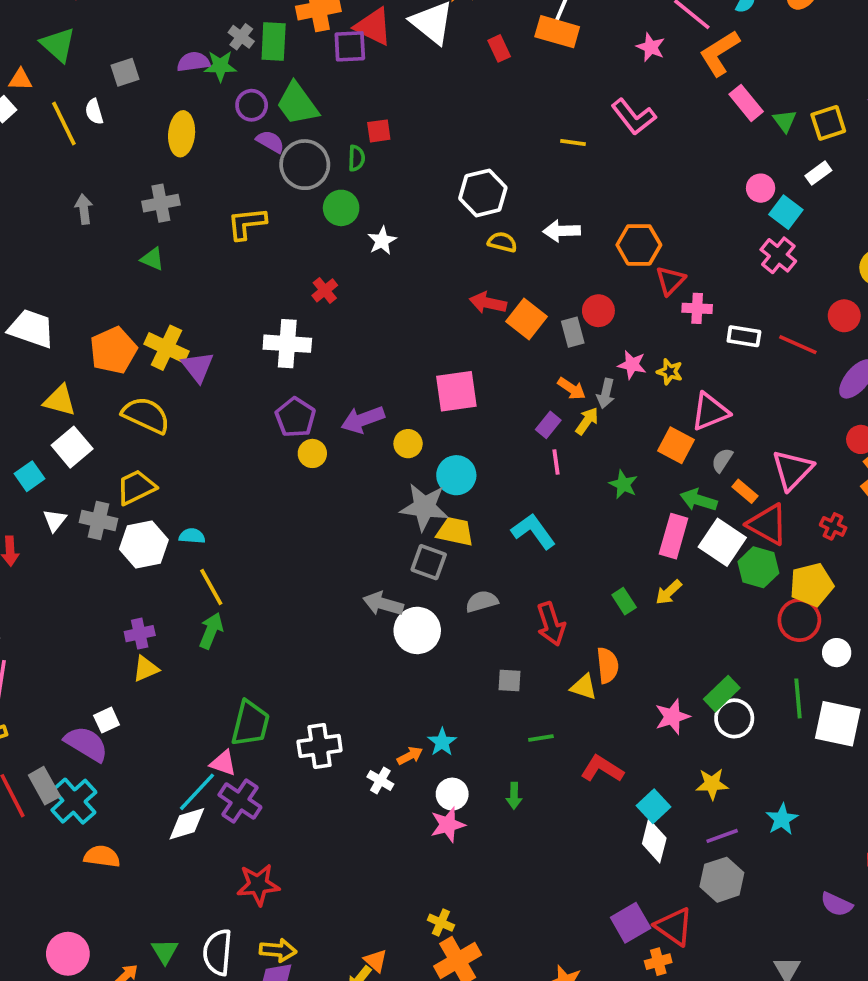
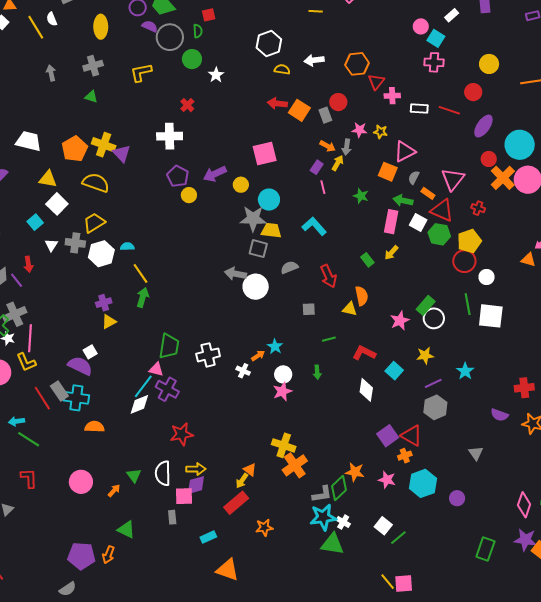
pink cross: (778, 255) -> (434, 62), turned -30
white square: (722, 542) -> (418, 222), size x0.7
cyan cross: (74, 801) -> (76, 398), turned -35
white diamond: (654, 841) -> (366, 390), moved
yellow cross: (441, 923) -> (284, 445), size x1.6

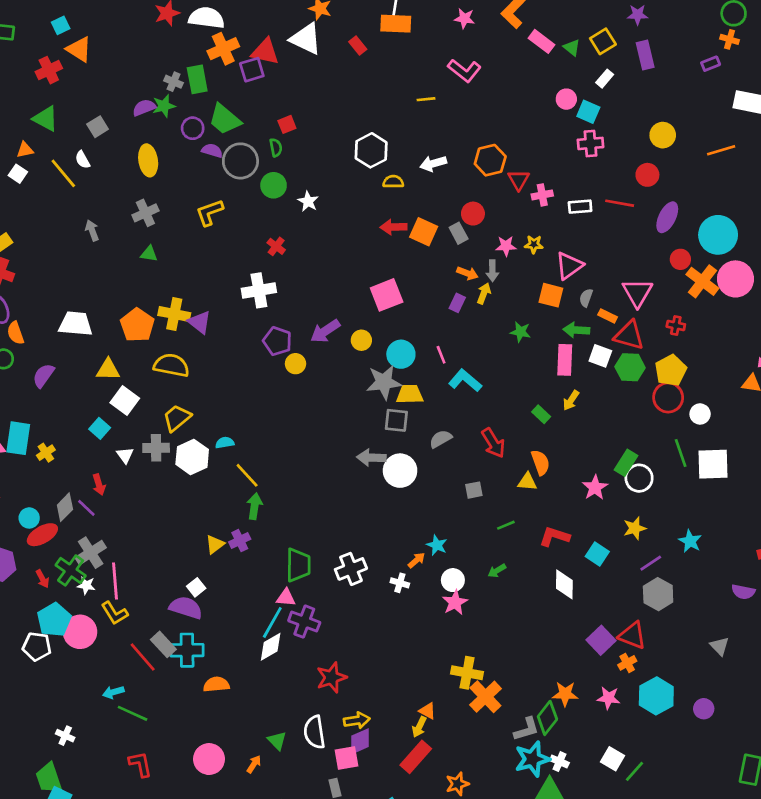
pink line: (323, 187) -> (441, 355), moved
purple cross: (104, 303) -> (240, 541), moved
green arrow: (317, 372) -> (497, 571), turned 72

